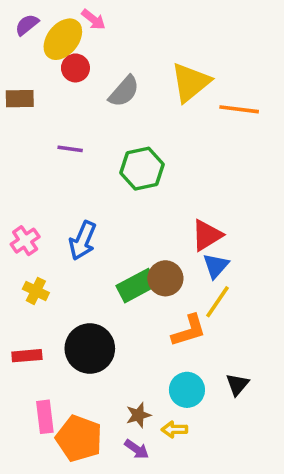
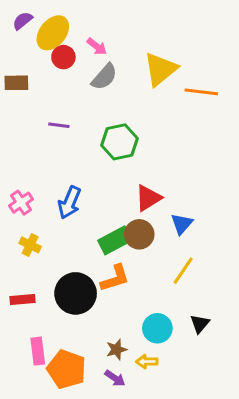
pink arrow: (93, 19) -> (97, 46), moved
red triangle: (207, 235) -> (148, 198), moved
yellow line: (218, 302) -> (183, 271), moved
orange L-shape: (189, 331) -> (115, 278), moved

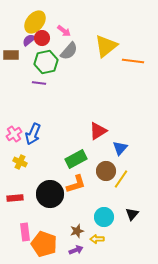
purple semicircle: (23, 21) -> (29, 40), moved
green hexagon: (120, 142) -> (46, 62), moved
blue arrow: (70, 203) -> (33, 134), moved
brown circle: (139, 234) -> (106, 171), moved
purple arrow: (115, 378) -> (76, 250), turned -56

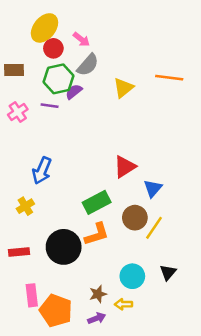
purple semicircle: (29, 40) -> (74, 92), moved
yellow triangle: (106, 46) -> (123, 88), moved, size x0.7
pink cross: (14, 134) -> (18, 112), moved
yellow cross: (20, 162) -> (25, 206), turned 32

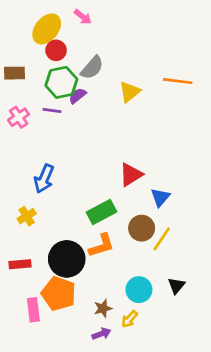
pink arrow: (81, 39) -> (83, 17), moved
yellow arrow: (123, 304) -> (130, 319), turned -48
orange pentagon: (56, 311) -> (59, 294), moved

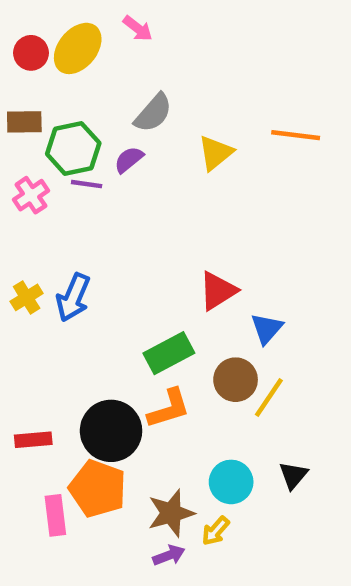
red circle: (56, 50) -> (31, 53), moved
green hexagon: (61, 82) -> (73, 148), moved
yellow cross: (27, 216) -> (27, 297), moved
brown star: (103, 308) -> (171, 513), size x1.5

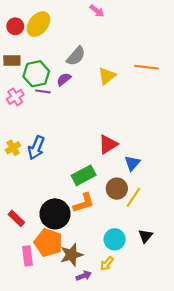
pink arrow: (138, 28) -> (97, 11), moved
red rectangle: (33, 440) -> (16, 218), turned 49
brown star: (171, 513) -> (72, 255), moved

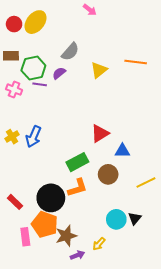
pink cross: (15, 97) -> (14, 90), turned -35
blue triangle: (132, 163) -> (122, 151), turned 49
yellow line: (133, 197) -> (146, 183), moved, turned 30
cyan circle: (115, 239) -> (116, 219), moved

